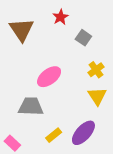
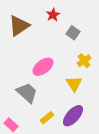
brown triangle: (22, 30) -> (19, 26), turned 30
yellow triangle: (97, 96) -> (74, 84), moved
gray trapezoid: (31, 106) -> (27, 93), turned 40

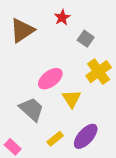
yellow cross: (84, 61) -> (99, 72), size x1.5
yellow triangle: (74, 84) -> (72, 99), moved

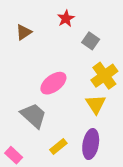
brown triangle: (22, 30) -> (24, 32), size x0.6
yellow triangle: (72, 99) -> (96, 104), moved
purple ellipse: (86, 136) -> (91, 144), turned -32

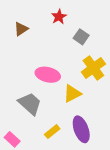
pink ellipse: (53, 83) -> (48, 75), turned 50
yellow triangle: (96, 104) -> (72, 94), moved, turned 36
purple ellipse: (91, 144) -> (81, 129), turned -30

